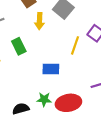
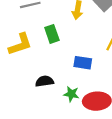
black semicircle: (21, 109) -> (45, 81), moved

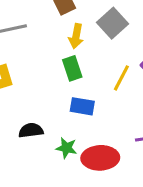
green rectangle: (52, 34) -> (72, 68), moved

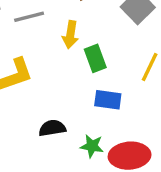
yellow arrow: (76, 36) -> (70, 35), moved

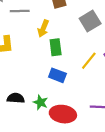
black semicircle: (52, 128) -> (16, 98), moved

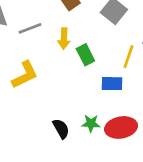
blue rectangle: (57, 75) -> (112, 84), moved
black semicircle: (16, 98) -> (61, 129), turned 77

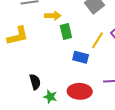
yellow arrow: (64, 39) -> (53, 16), turned -105
green star: (91, 123) -> (50, 97), moved

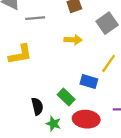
yellow arrow: (53, 16) -> (73, 40), moved
green rectangle: (66, 31) -> (66, 97), moved, turned -35

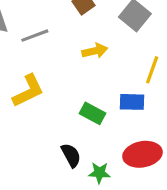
green rectangle: (66, 97) -> (93, 113), moved

